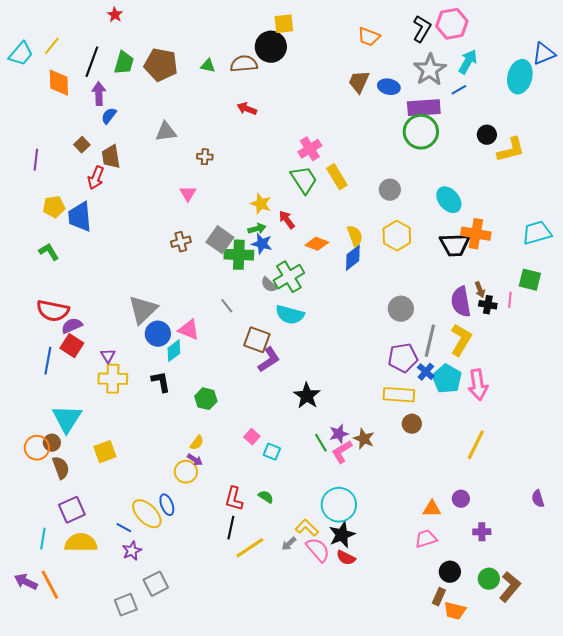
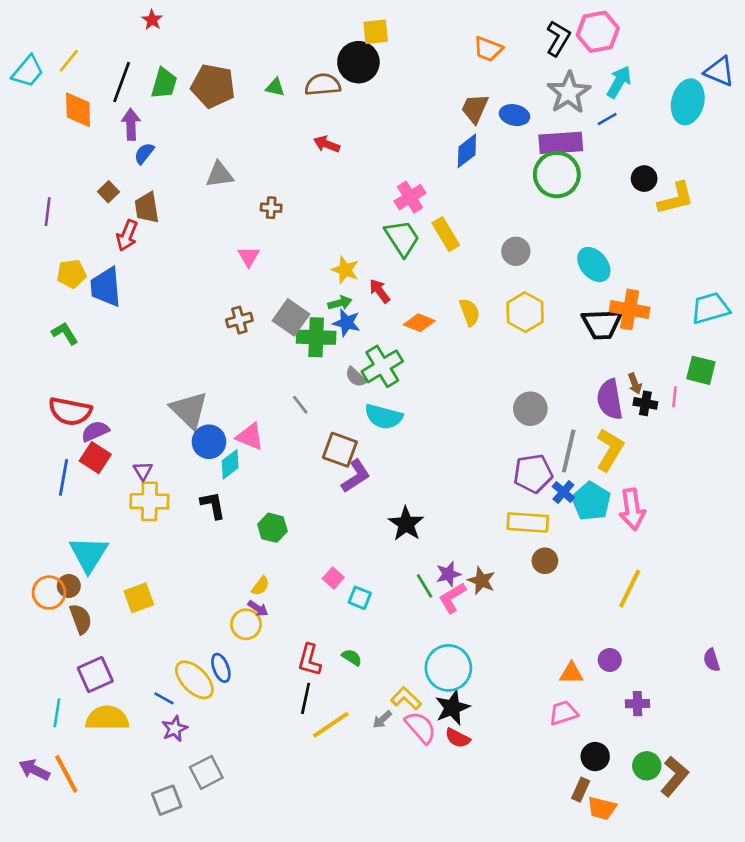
blue triangle: (544, 54) -> (719, 71), turned 45
blue diamond: (353, 258) -> (467, 151), moved
gray triangle: (143, 310) -> (189, 410), turned -32

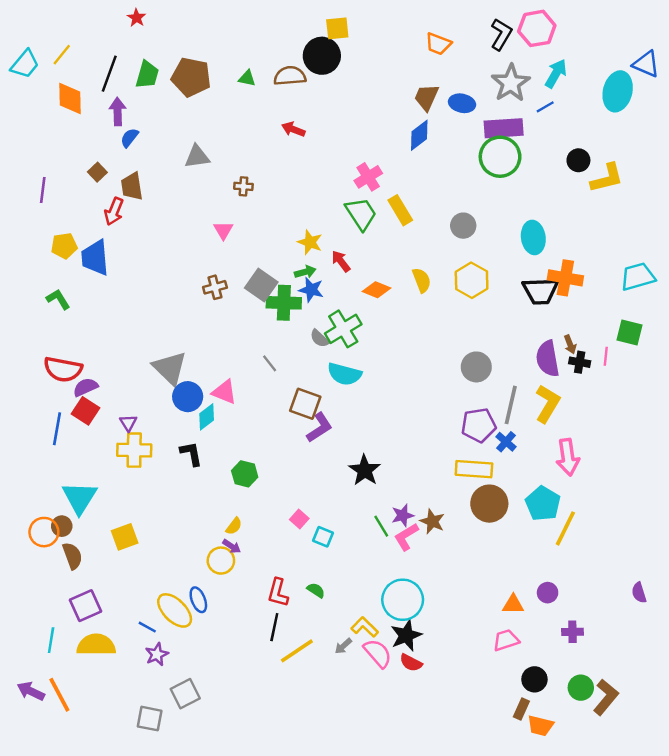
cyan ellipse: (594, 265) -> (533, 237), turned 32
cyan pentagon: (591, 501) -> (543, 504), moved
brown circle: (545, 561) -> (489, 504), size x1.6
gray square: (167, 800) -> (150, 719), turned 32

